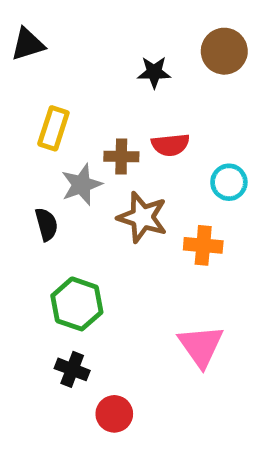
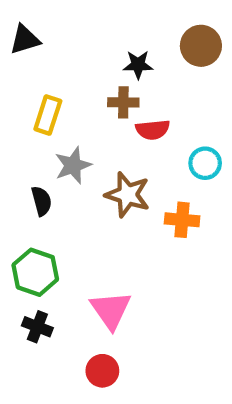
brown cross: (121, 156) -> (123, 102), moved
green hexagon: (77, 304) -> (35, 272), moved
pink triangle: (201, 346) -> (111, 310), moved
black cross: (72, 369) -> (37, 327), moved

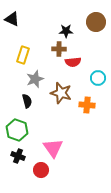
black triangle: (25, 40) -> (12, 19), turned 42
black semicircle: (42, 201) -> (27, 101), moved
red circle: (102, 371) -> (41, 170), moved

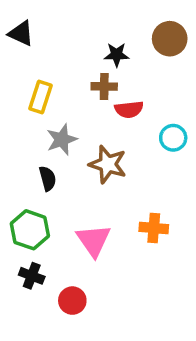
orange cross: (87, 105) -> (154, 228), moved
pink triangle: (53, 148) -> (94, 240), moved

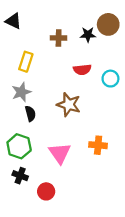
black star: (117, 55) -> (88, 35), moved
brown cross: (104, 86) -> (59, 38), moved
cyan circle: (173, 138) -> (110, 79), moved
gray star: (62, 140) -> (21, 92), moved

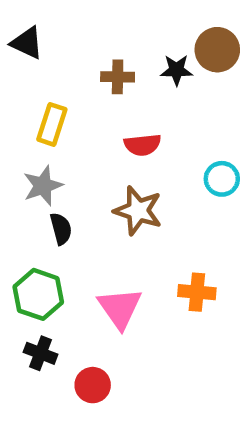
red semicircle: (82, 70) -> (142, 145), moved
cyan circle: (110, 79) -> (222, 179), moved

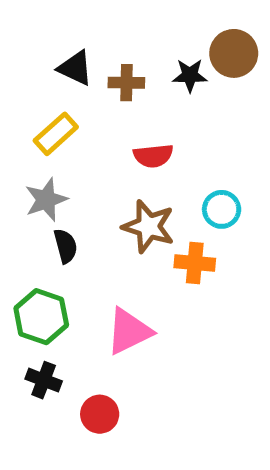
black triangle: (27, 43) -> (75, 68), moved
yellow rectangle: (52, 124) -> (56, 134), turned 30
cyan circle: (222, 179) -> (222, 209), moved
orange cross: (197, 292) -> (195, 263), moved
pink triangle: (120, 308) -> (129, 331), turned 39

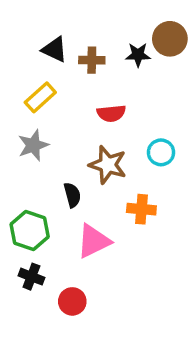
black semicircle: (66, 246) -> (72, 195), moved
orange cross: (195, 263) -> (141, 209), moved

